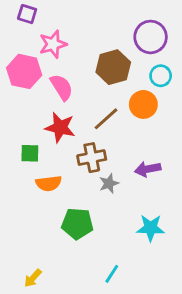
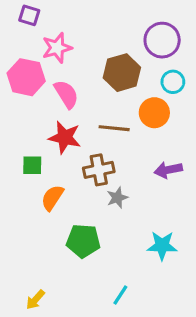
brown line: (106, 119) -> (114, 128), turned 48
purple arrow: (148, 169) -> (168, 170), moved
orange semicircle: (49, 183) -> (52, 198), turned 130

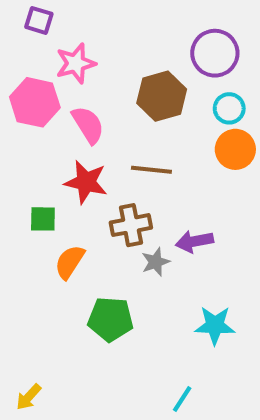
orange circle: (154, 113) -> (235, 149), moved
purple arrow: (168, 170) -> (194, 241), moved
cyan line: (120, 295) -> (182, 399), moved
yellow arrow: (35, 300) -> (29, 397), moved

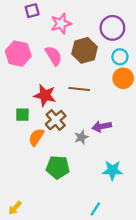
purple square: (39, 20) -> (32, 11), moved, turned -32
pink star: (76, 63) -> (61, 24), moved
pink semicircle: (88, 125) -> (53, 56), moved
brown cross: (131, 225) -> (56, 120), moved, turned -30

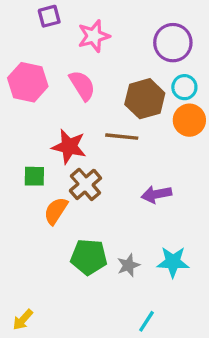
brown hexagon: (85, 50) -> (145, 99), moved
gray star: (81, 137) -> (128, 265), moved

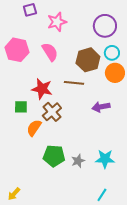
purple arrow: (156, 194) -> (101, 107), moved
cyan line: (147, 321) -> (102, 195), moved

